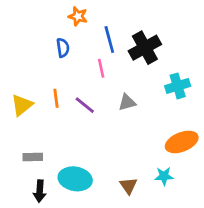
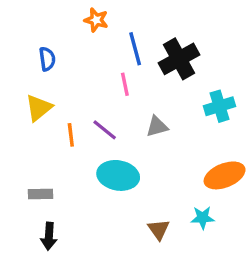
blue semicircle: (63, 48) -> (47, 59), moved
orange line: (56, 98) -> (71, 135), moved
yellow triangle: (22, 105) -> (39, 108), moved
cyan ellipse: (75, 179) -> (118, 175), moved

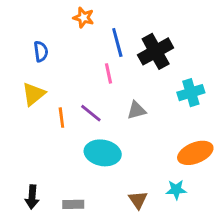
gray rectangle: (40, 194) -> (73, 204), moved
black arrow: (49, 236) -> (32, 197), moved

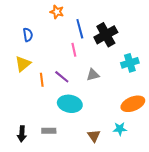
gray rectangle: (73, 204) -> (49, 131), moved

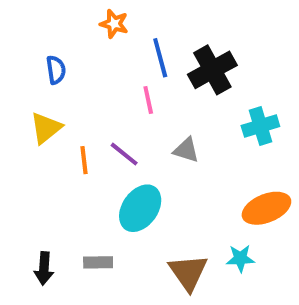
gray triangle: (93, 75) -> (186, 150), turned 32
cyan ellipse: (70, 104) -> (140, 208), turned -65
brown triangle: (94, 136) -> (188, 272), size x1.5

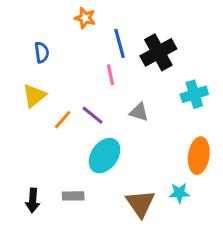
orange line: (84, 160) -> (63, 120), turned 48
orange ellipse: (266, 208) -> (199, 156), turned -60

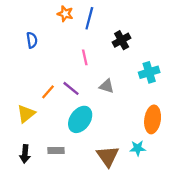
blue line: (119, 43) -> (89, 18), moved, turned 30
black cross: (158, 52) -> (122, 40), size x0.7
yellow triangle: (34, 96) -> (26, 114), moved

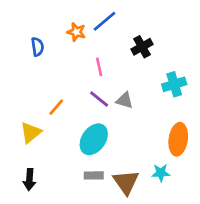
orange star: (65, 14) -> (76, 32), moved
blue line: (89, 18) -> (104, 21), turned 35
purple line: (71, 88) -> (99, 99), moved
gray rectangle: (56, 150) -> (94, 175), moved

